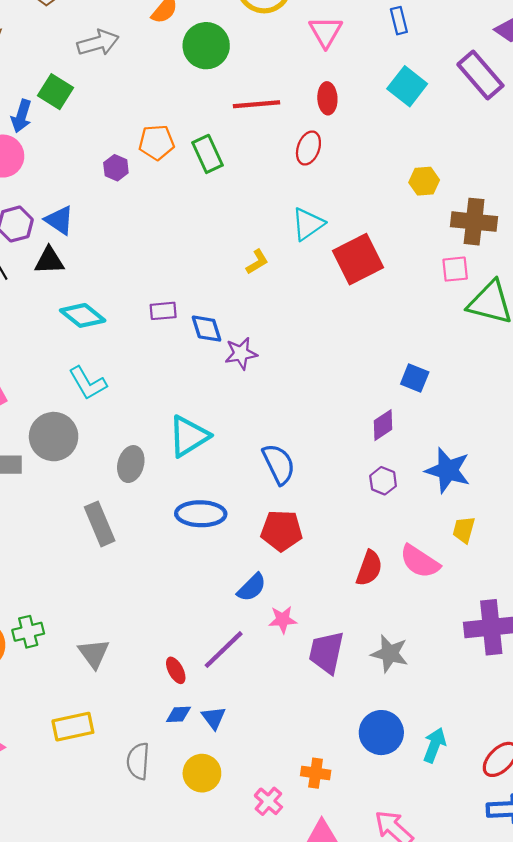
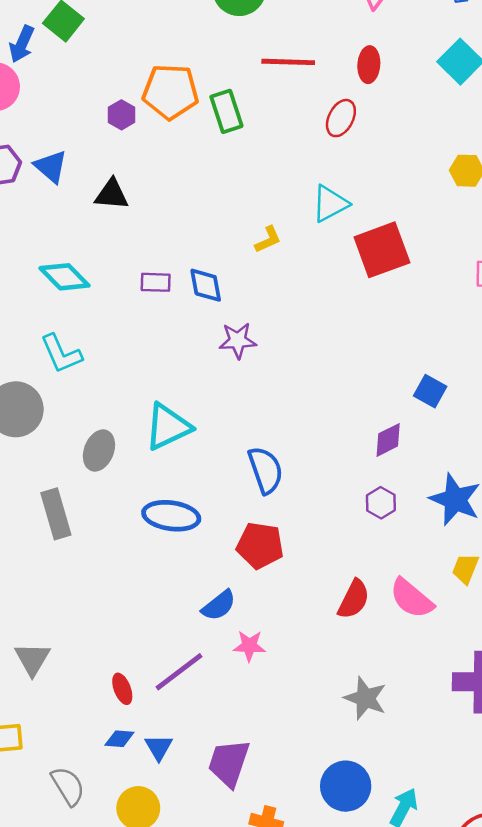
orange pentagon: (157, 142) -> (171, 92), size x1.4
black triangle: (49, 261) -> (112, 194), moved
blue diamond: (206, 329) -> (206, 285), moved
purple trapezoid: (326, 652) -> (229, 763), moved
gray semicircle: (138, 761) -> (68, 786), turned 138

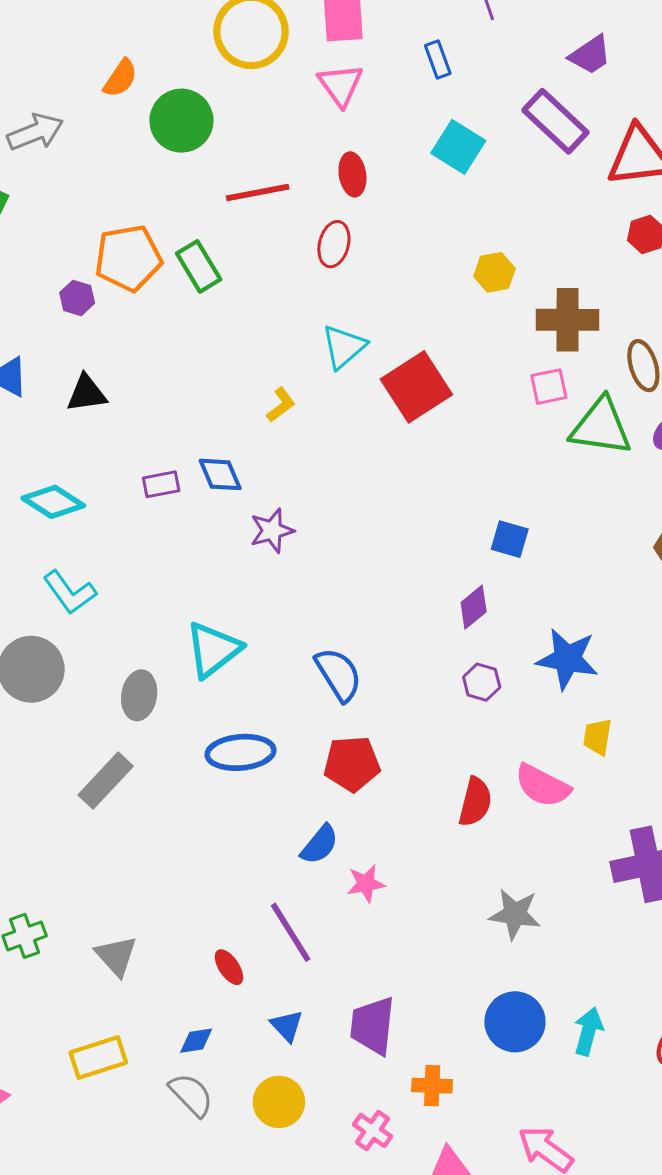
gray rectangle: (56, 514) -> (106, 781), turned 72
purple line: (179, 672) -> (291, 932), turned -72
blue diamond: (119, 739) -> (196, 1041), moved

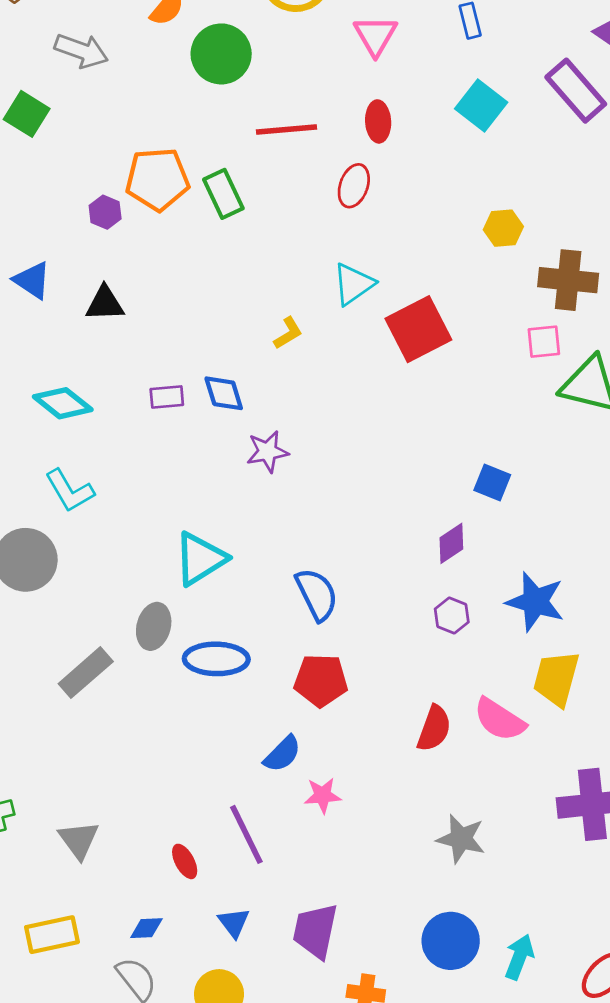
gray arrow: (35, 132) -> (81, 51), turned 36
gray ellipse: (139, 695) -> (154, 626), moved
yellow trapezoid: (597, 737) -> (556, 679), size x1.6

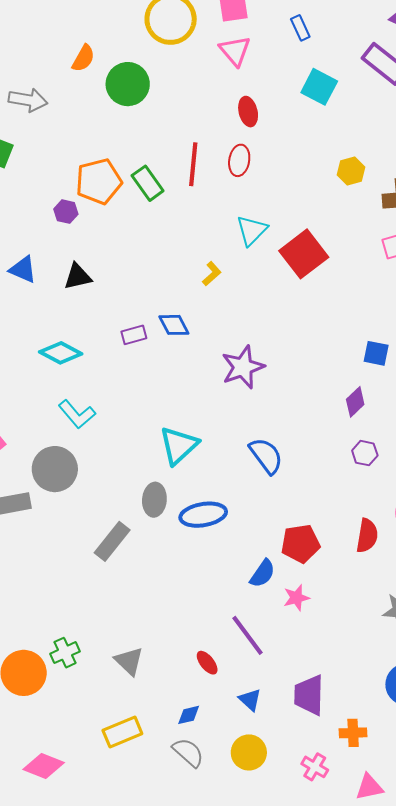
red line: (286, 130) -> (193, 164), moved, turned -69
purple star: (267, 452) -> (243, 367), moved, size x1.4
red pentagon: (321, 680) -> (301, 544), moved

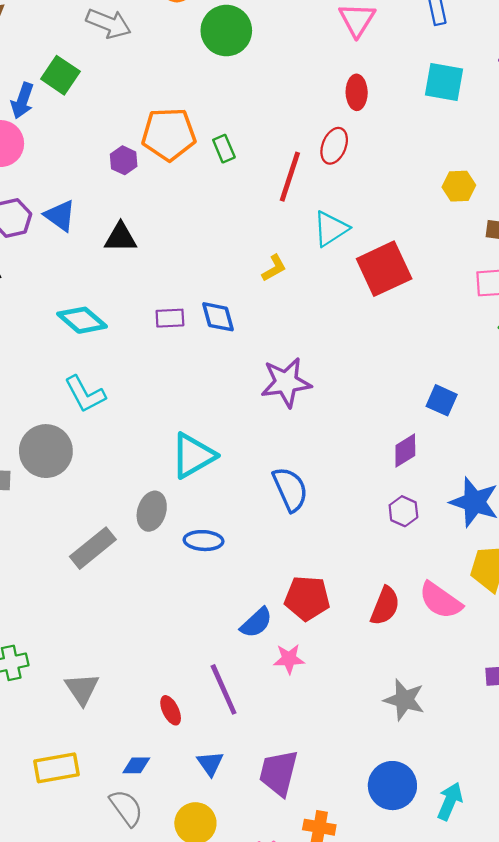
cyan square: (319, 87) -> (444, 82), turned -30
red line: (193, 164) -> (290, 177), moved
green rectangle: (148, 183) -> (224, 149), size x0.7
blue ellipse: (203, 515) -> (204, 541), size x0.7

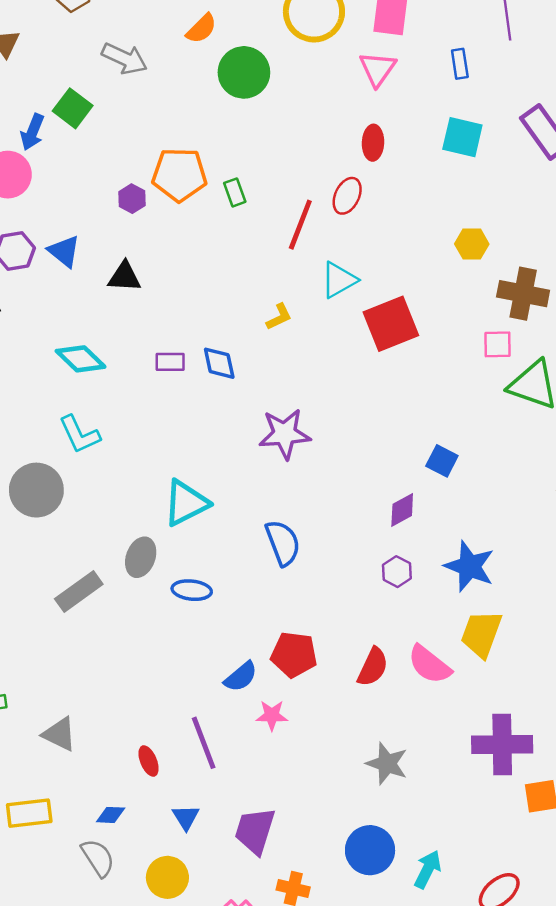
gray triangle: (82, 689) -> (60, 734), turned -33

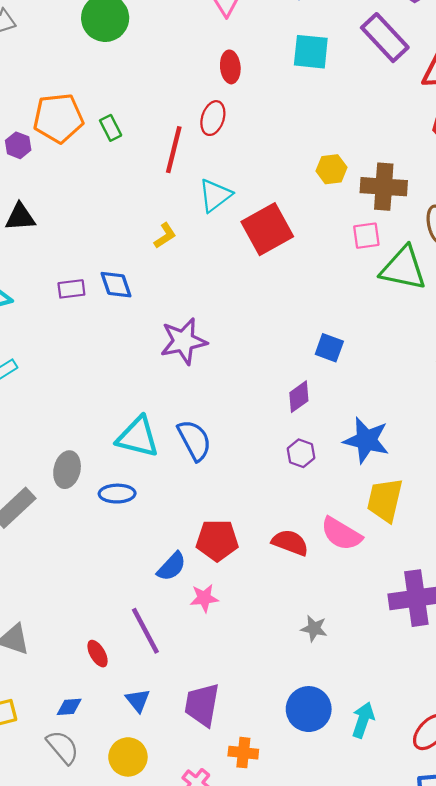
yellow hexagon: (472, 244) -> (332, 169), moved
cyan triangle: (186, 503) -> (138, 437), moved, turned 48
red semicircle: (373, 667) -> (290, 543), turned -87
gray star: (387, 764) -> (314, 629), size x0.7

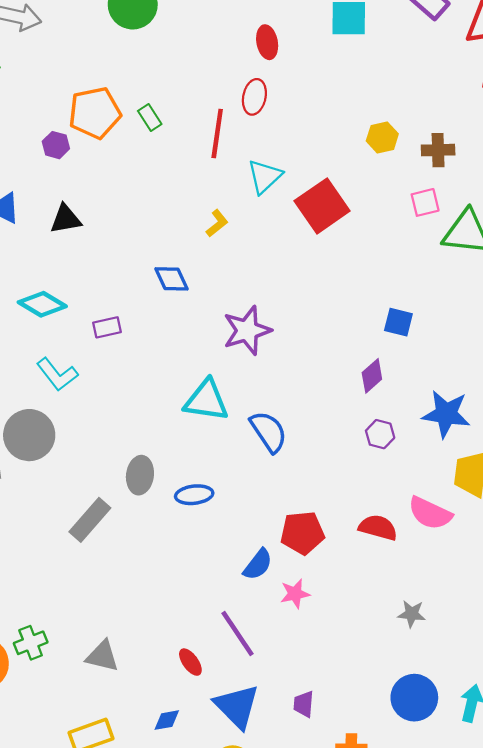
brown cross: (384, 187) -> (438, 150), size x0.7
purple rectangle: (71, 289) -> (107, 327), moved
cyan triangle: (138, 437) -> (206, 400), moved
blue triangle: (138, 700) -> (237, 706), size x1.8
purple trapezoid: (202, 705) -> (304, 704), size x0.6

